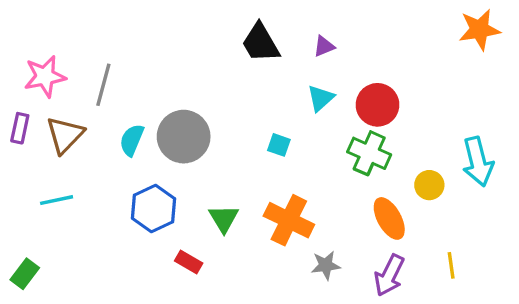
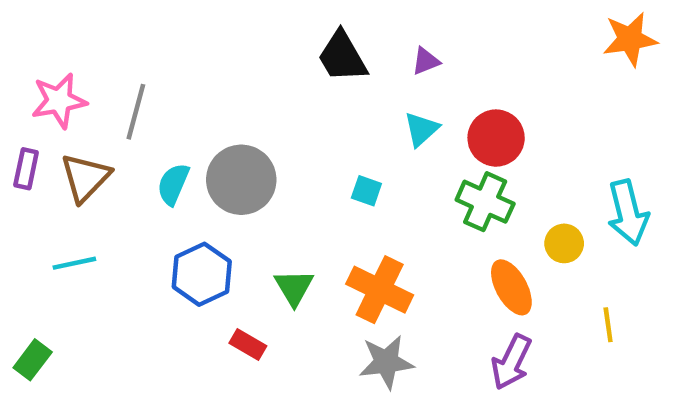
gray star: (326, 265) -> (386, 362), moved, size x1.4
yellow line: (451, 265) -> (608, 325), moved

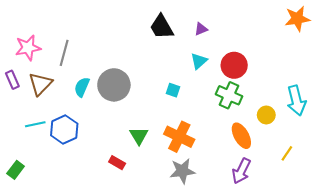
purple rectangle: (26, 169) -> (12, 80), turned -36
blue hexagon: (202, 274) -> (64, 129), moved
yellow line: (608, 325) -> (287, 153), turned 42

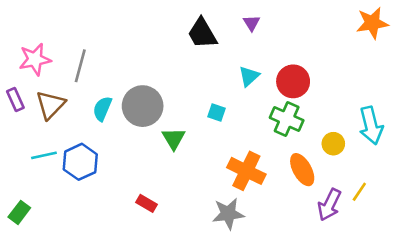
purple triangle: (201, 29) -> (252, 23), moved, turned -40
green triangle: (139, 136) -> (174, 138), moved
orange cross: (179, 137) -> (246, 171), moved
purple arrow: (241, 171) -> (329, 205), moved

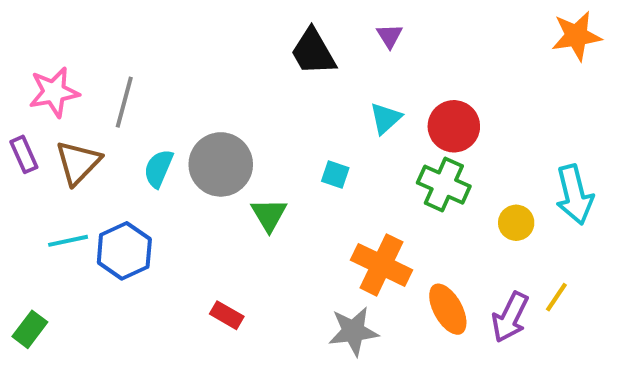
orange ellipse: (302, 170) -> (448, 309), moved

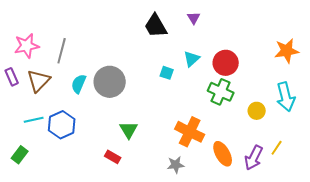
orange star: (576, 36) -> (287, 51), moved
cyan square: (335, 175) -> (167, 73), moved
green triangle: (269, 215) -> (129, 130), moved
green rectangle: (30, 329) -> (20, 155), moved
gray star: (353, 331) -> (176, 165), size x0.7

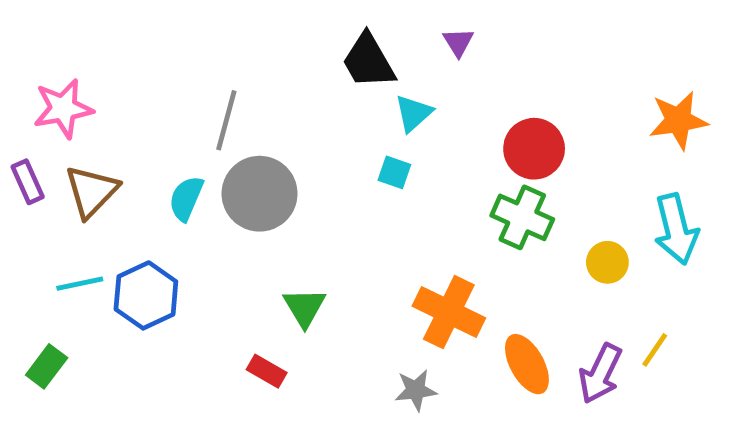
gray line: (62, 51) -> (226, 120), moved
cyan triangle: (192, 59) -> (413, 113), moved

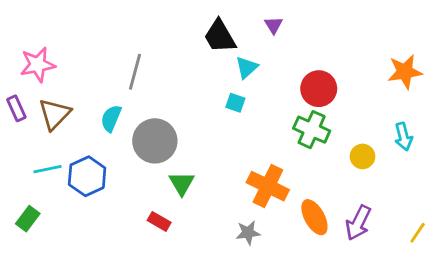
gray circle: (260, 194) -> (155, 141), moved
cyan arrow: (676, 229) -> (403, 137), size x0.7
yellow line: (655, 350) -> (418, 233), moved

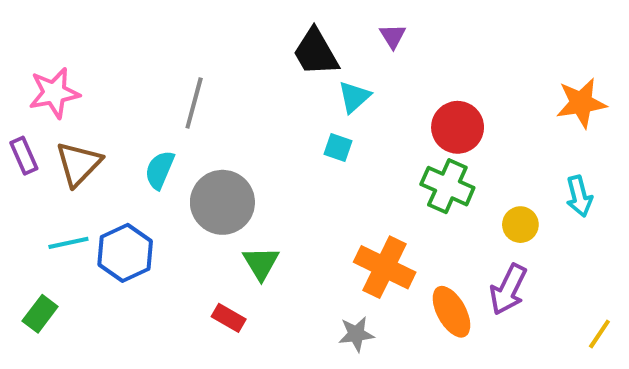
purple arrow: (358, 223) -> (508, 289), moved

